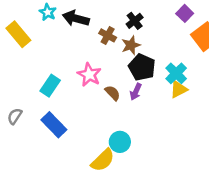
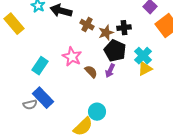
black cross: (135, 21) -> (124, 28), moved, turned 32
gray semicircle: (15, 116) -> (30, 105), moved, turned -136

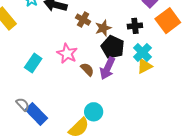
black cross: (124, 28) -> (135, 26), moved
purple arrow: (110, 71) -> (107, 68), size x1.5
blue rectangle: (43, 98) -> (36, 114), moved
gray semicircle: (30, 105) -> (23, 104), turned -120

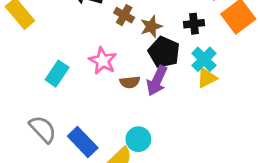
brown semicircle: (87, 69) -> (130, 82), turned 128
gray semicircle: (23, 104) -> (43, 129), size x1.5
blue rectangle: (36, 114) -> (83, 142), moved

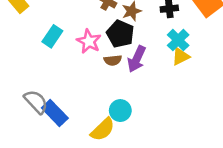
black pentagon: (164, 52) -> (120, 34), moved
cyan rectangle: (57, 74) -> (52, 36), moved
blue rectangle: (83, 142) -> (55, 113), moved

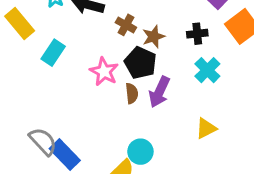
cyan rectangle: (52, 36) -> (53, 53), moved
yellow triangle: (181, 56) -> (206, 128), moved
brown semicircle: (113, 60) -> (132, 93), turned -90

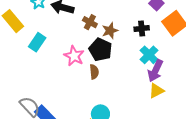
purple arrow: (159, 92) -> (155, 71), moved
yellow triangle: (206, 128) -> (156, 91), moved

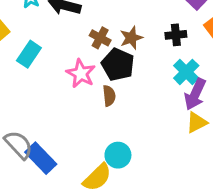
brown cross: (90, 22) -> (100, 38), moved

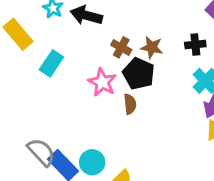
brown star: (131, 38) -> (152, 47), turned 30
cyan circle: (118, 155) -> (92, 162), moved

